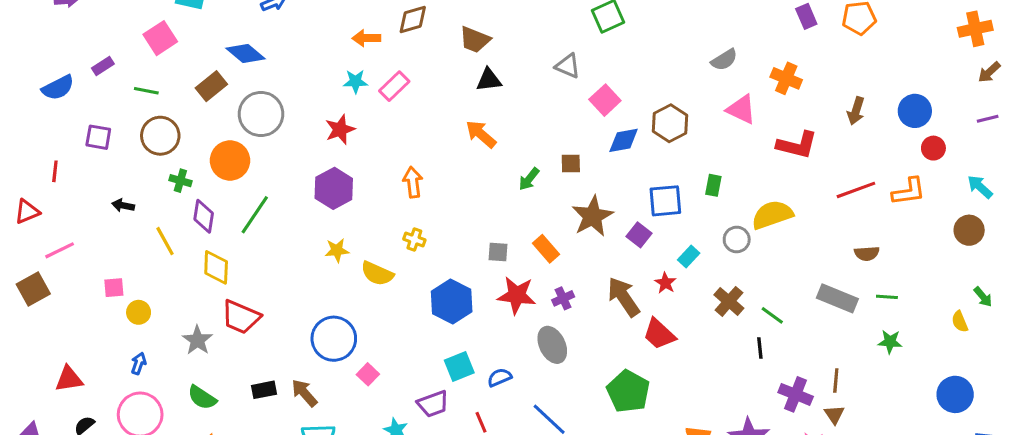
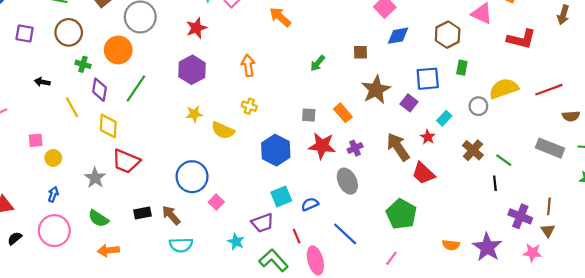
brown hexagon: (670, 123) -> (448, 35), moved
orange arrow: (481, 134) -> (280, 17), moved
green arrow: (529, 179) -> (318, 63), moved
red line: (856, 190) -> (549, 90), moved

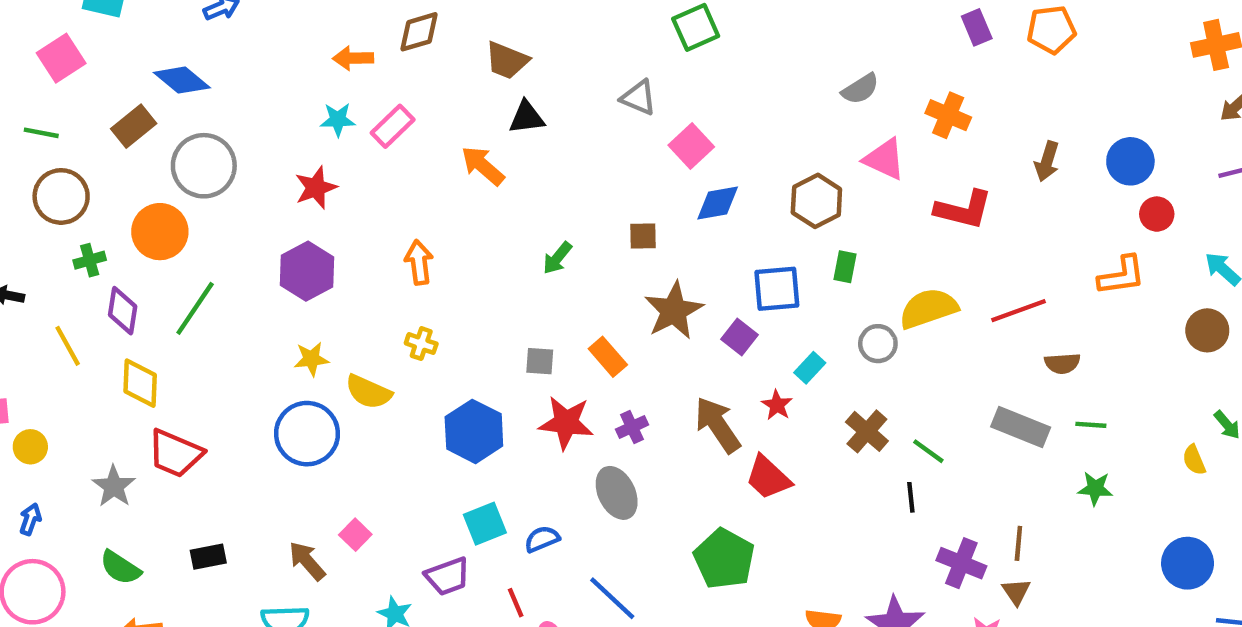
green cross: (83, 64) -> (90, 260), turned -32
blue circle: (192, 177) -> (307, 434), moved
brown arrow: (171, 215) -> (307, 561), moved

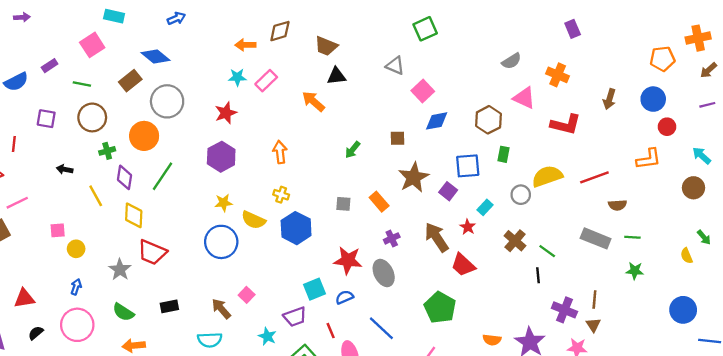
orange pentagon: (1051, 30) -> (662, 59), moved
red star: (566, 423) -> (348, 260), moved
blue hexagon: (474, 431) -> (296, 228), moved

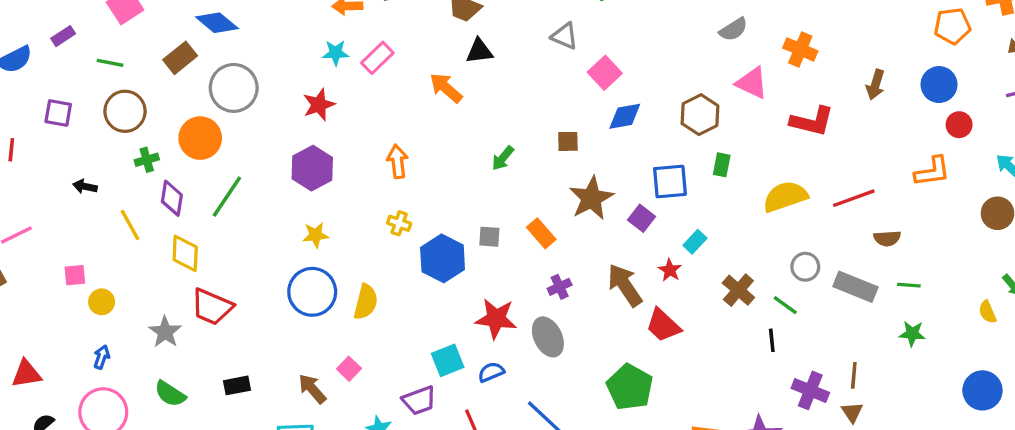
gray circle: (521, 195) -> (805, 267), moved
yellow semicircle: (253, 220) -> (366, 302), moved, turned -100
blue hexagon: (296, 228) -> (443, 258), moved

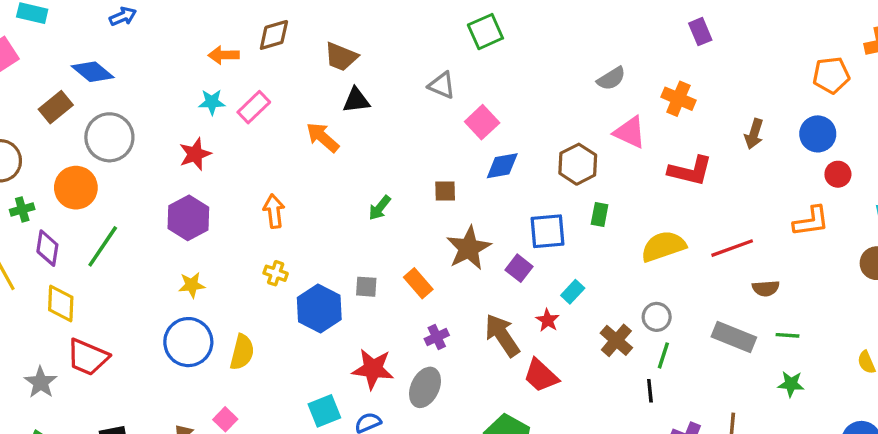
gray circle: (805, 267) -> (657, 317), moved
green line: (785, 305) -> (663, 355), turned 72
gray ellipse: (548, 337) -> (425, 387), turned 51

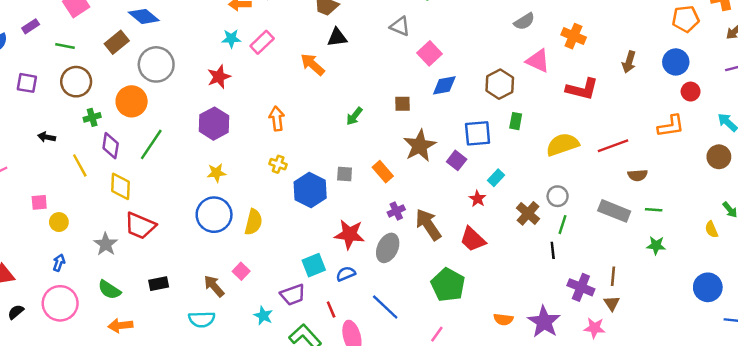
brown arrow: (502, 335) -> (428, 225), moved

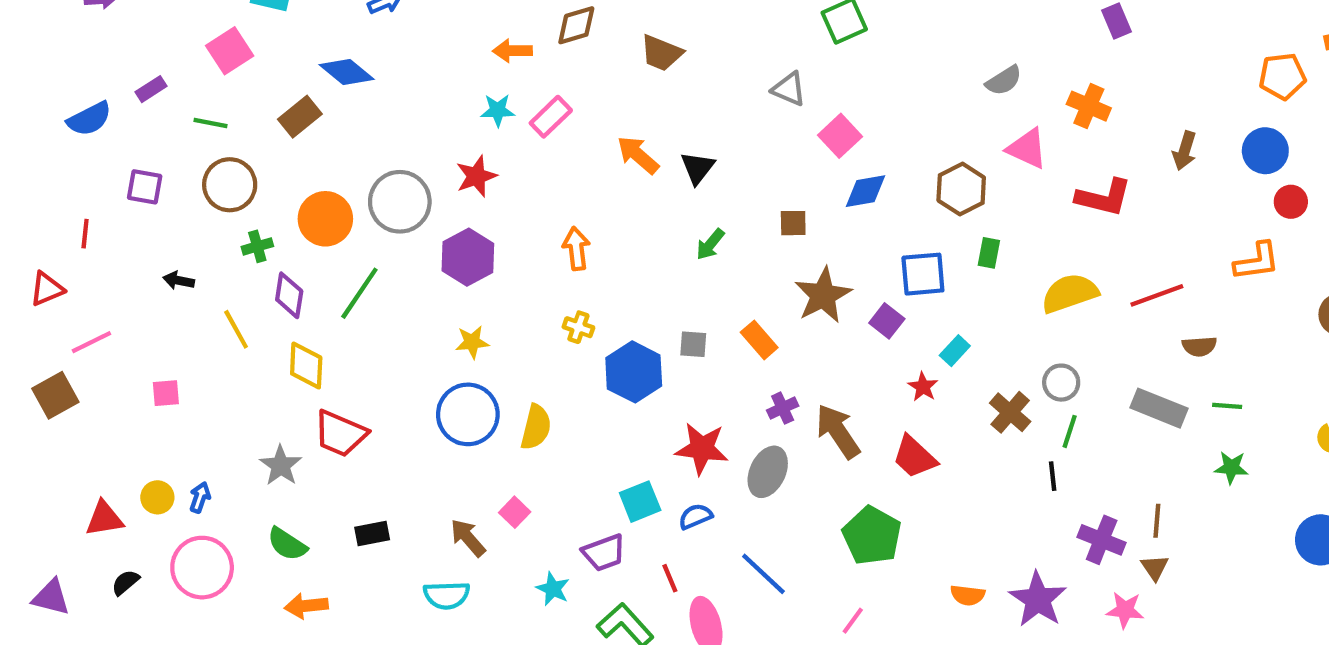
black triangle: (337, 37) -> (698, 168), moved, turned -45
gray circle: (156, 64) -> (400, 202), moved
yellow circle: (59, 222) -> (157, 497), moved

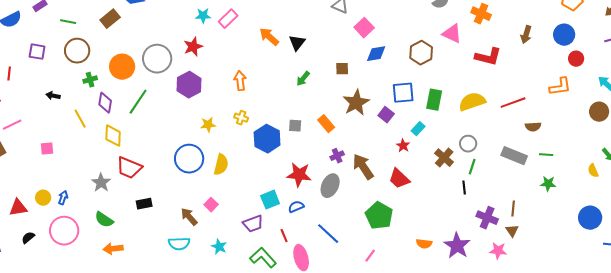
green rectangle: (989, 253) -> (434, 100), moved, size x1.5
yellow star: (472, 342) -> (208, 125), moved
black rectangle: (372, 534) -> (144, 204), moved
cyan star: (553, 589) -> (219, 247), moved

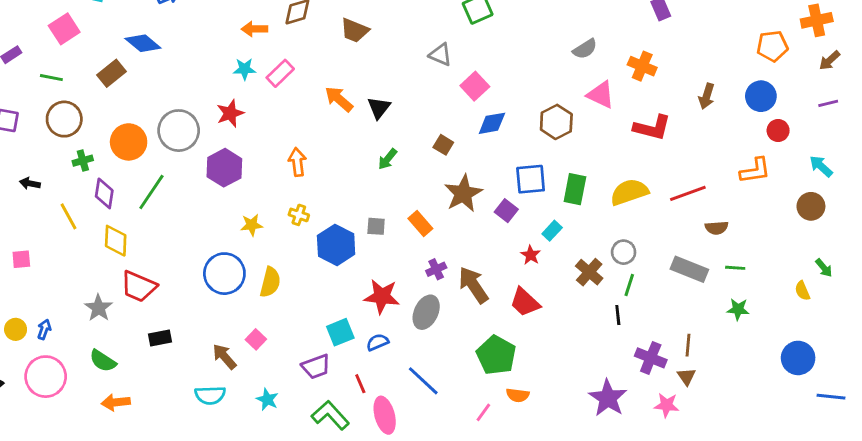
brown square: (342, 69) -> (443, 145), turned 32
orange semicircle: (424, 244) -> (518, 395), moved

